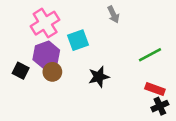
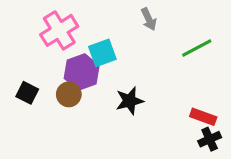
purple hexagon: (46, 55) -> (82, 72), moved
green line: (150, 55) -> (197, 48), moved

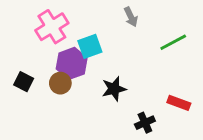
black cross: (210, 139) -> (145, 123), moved

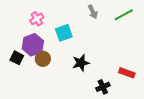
pink cross: (52, 27) -> (37, 19), size x0.6
green line: (173, 42) -> (124, 15), moved
purple hexagon: (72, 63) -> (33, 45), moved

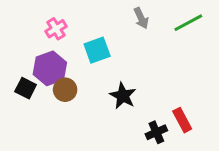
black star: (81, 63) -> (123, 96), turned -30
red rectangle: (127, 73) -> (182, 120), moved, turned 42

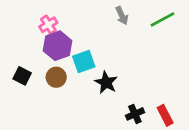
cyan square: (97, 50) -> (84, 61), moved
purple hexagon: (50, 68) -> (57, 46), moved
red rectangle: (182, 120) -> (165, 115), moved

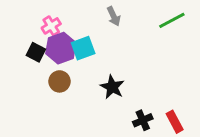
gray arrow: (122, 16) -> (114, 16), moved
cyan square: (84, 61) -> (83, 48), moved
black square: (22, 76) -> (36, 52), moved

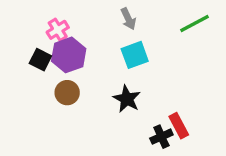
cyan square: (83, 48) -> (135, 55), moved
red rectangle: (175, 122) -> (179, 126), moved

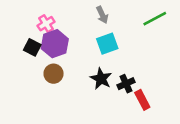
black cross: (161, 137) -> (126, 84), moved

